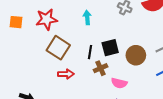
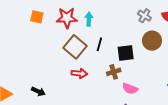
cyan arrow: (87, 18) -> (89, 19), moved
black line: (90, 52) -> (99, 44), moved
brown circle: (136, 55) -> (152, 41), moved

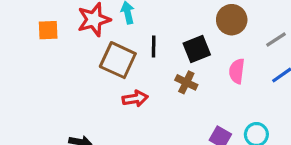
brown cross: (114, 72) -> (186, 82), turned -32
pink semicircle: (130, 89) -> (237, 71), moved, turned 91

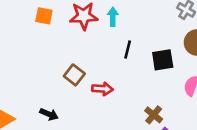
brown square: (118, 60) -> (74, 75), moved, size x0.7
brown cross: (186, 82) -> (154, 115), moved

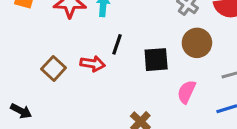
red arrow: (102, 89) -> (93, 64), moved

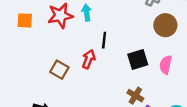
black square: (156, 60) -> (138, 59), moved
red arrow: (93, 64) -> (89, 59), turned -66

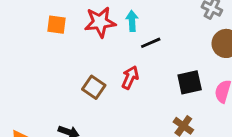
black line: (104, 40) -> (151, 43), moved, turned 56

